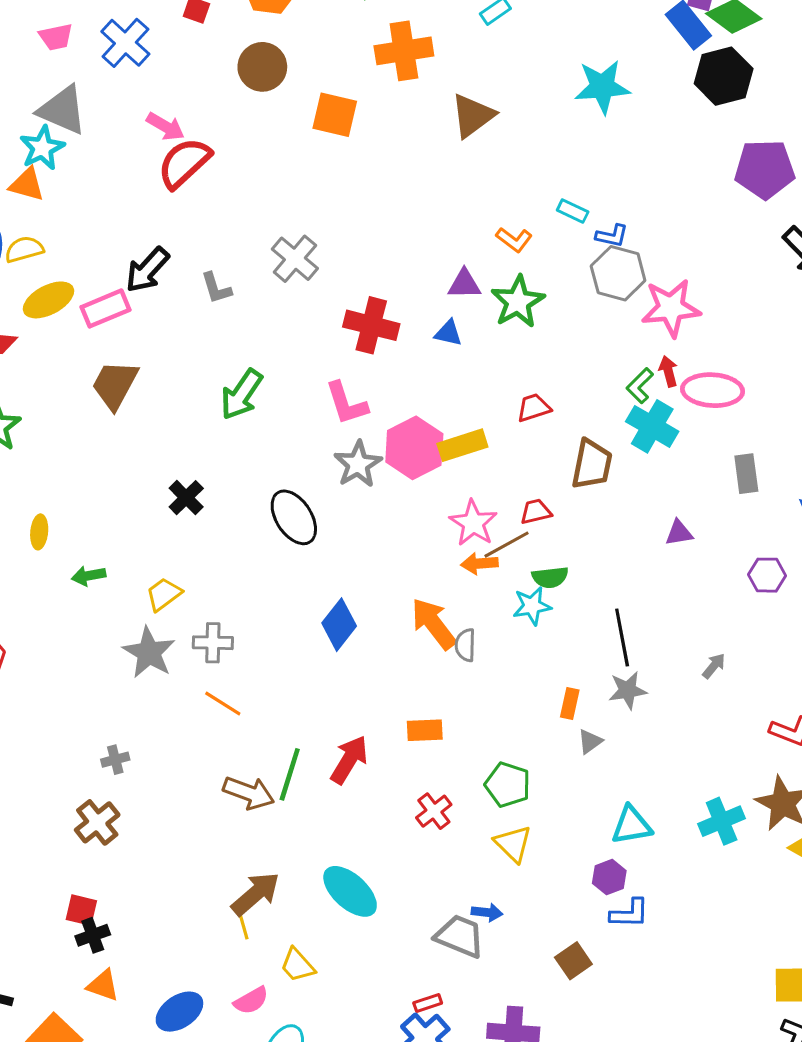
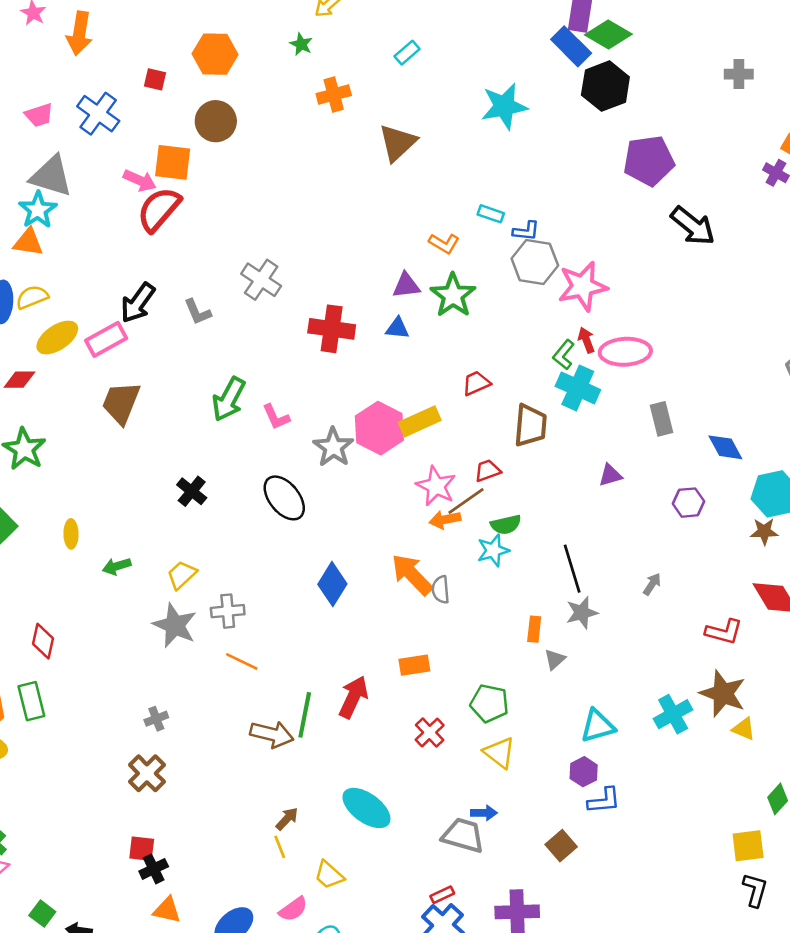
orange cross: (404, 51) -> (334, 95), size x0.7
orange square: (335, 115) -> (173, 162), moved
pink L-shape: (346, 403) -> (276, 417), moved, size x0.7
brown arrow: (255, 894) -> (287, 819), size x0.6

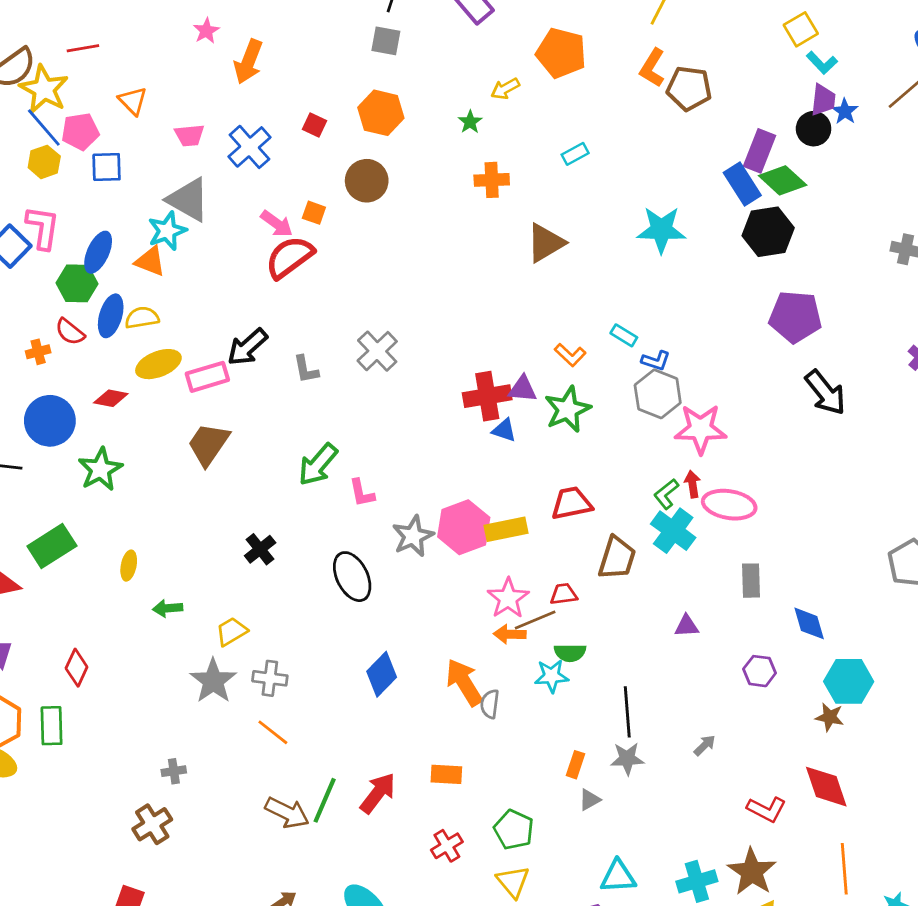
orange square: (173, 162) -> (314, 213), size x0.6
red cross: (332, 329) -> (487, 396), moved, turned -30
red trapezoid: (476, 383) -> (572, 503), size x1.4

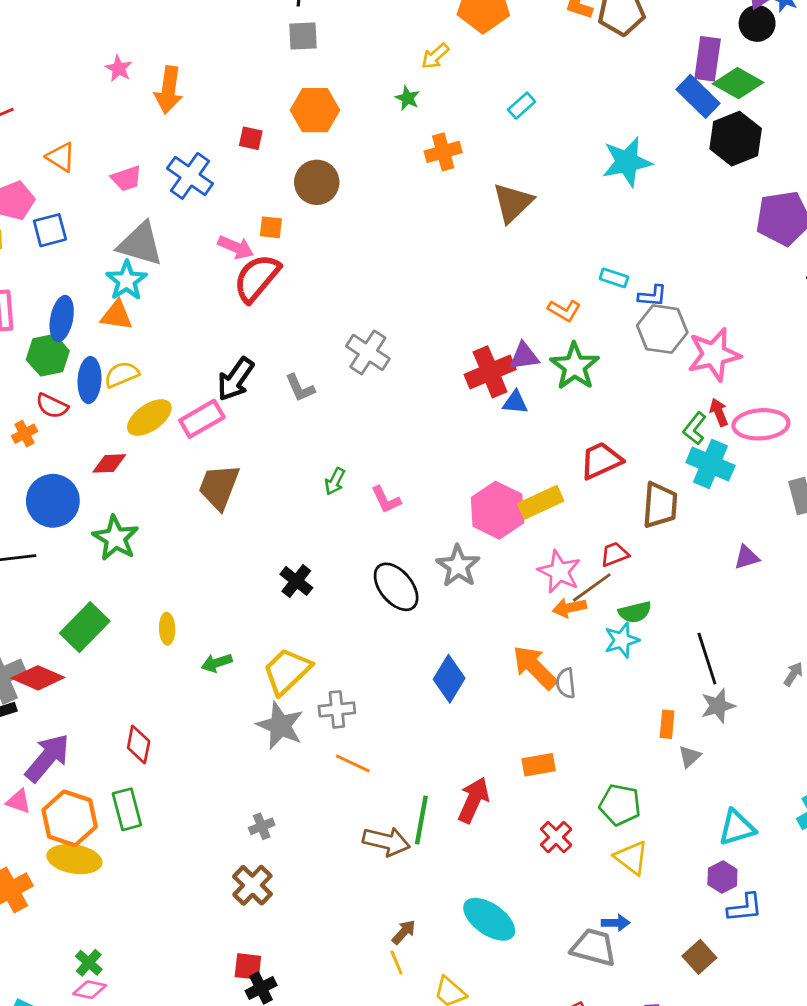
green arrow: (318, 464) -> (335, 481), size x0.6
gray star: (413, 536) -> (458, 566), moved
yellow trapezoid: (231, 631) -> (287, 671), size x1.5

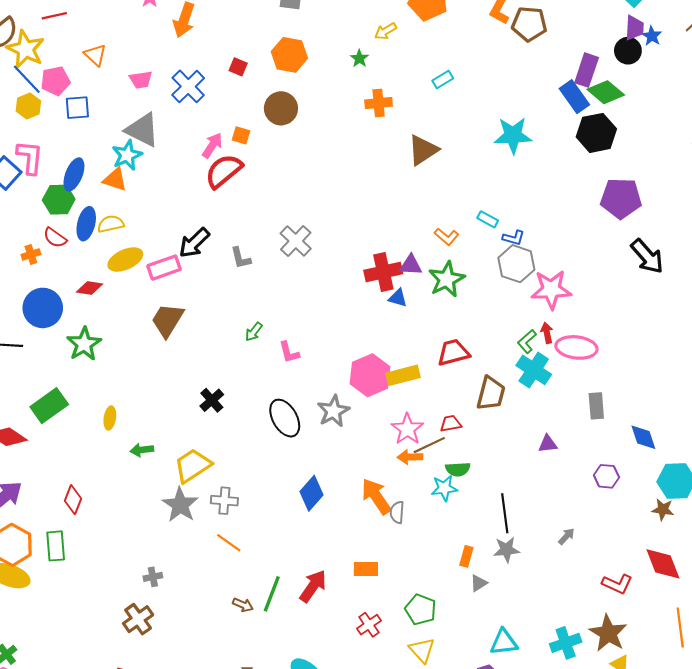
pink arrow: (236, 247) -> (212, 145), turned -90
brown arrow: (386, 841) -> (243, 605), size x0.6

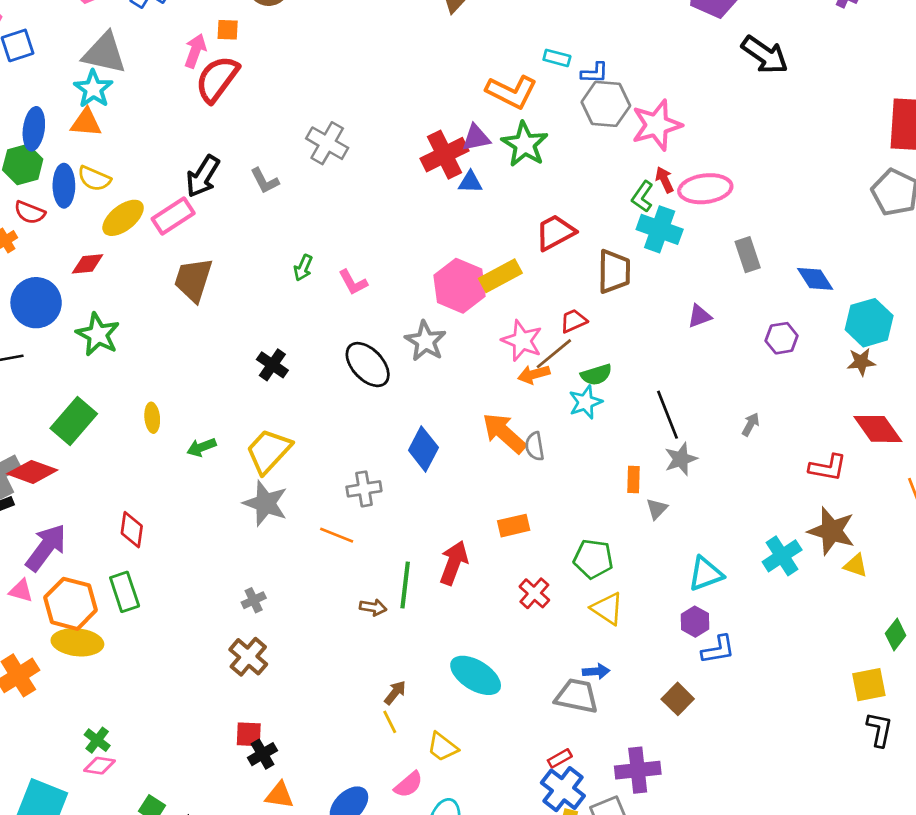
yellow semicircle: (111, 224) -> (94, 179), turned -130
orange L-shape: (447, 237) -> (512, 92), size x1.6
gray cross: (224, 501) -> (364, 489), moved

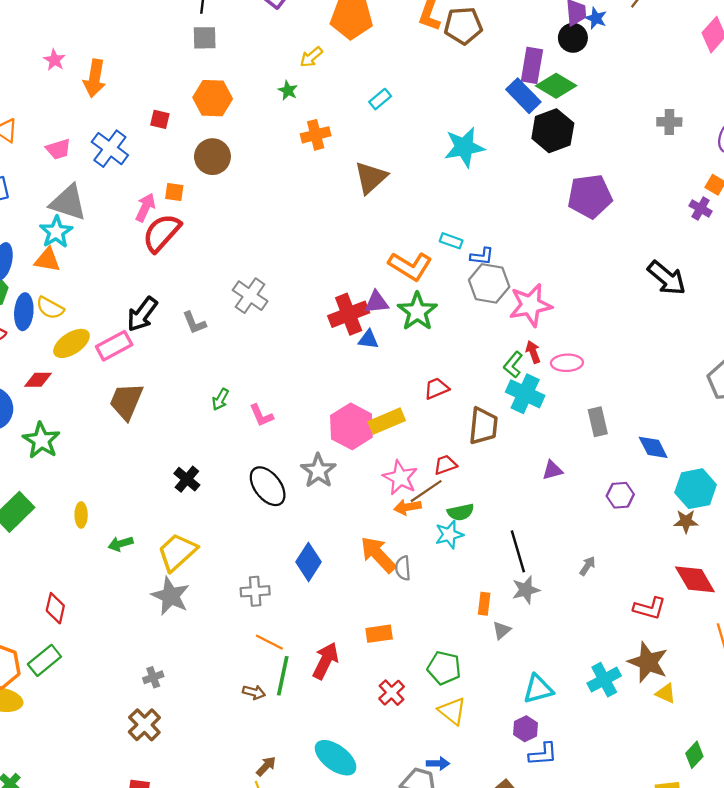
black arrow: (765, 55) -> (667, 278), moved
pink ellipse: (705, 189) -> (567, 363), size x0.7
red trapezoid: (555, 232) -> (436, 388), size x0.7
orange line: (337, 535) -> (269, 642), moved
green rectangle: (125, 592) -> (44, 660), turned 64

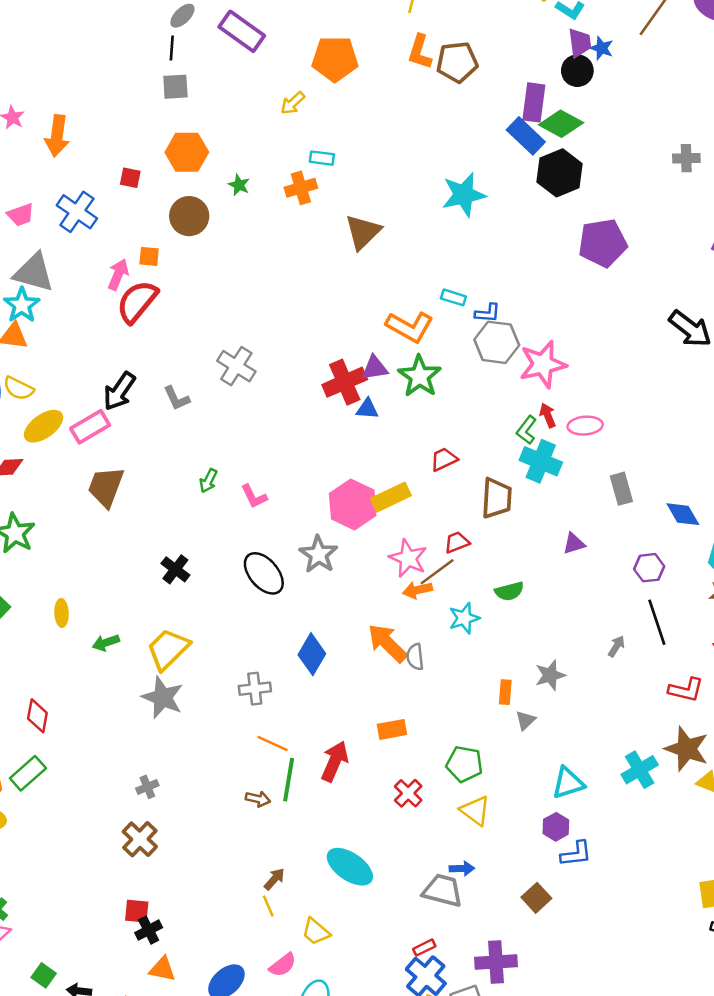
green star: (288, 90) -> (239, 185), moved
cyan rectangle: (380, 99) -> (322, 158), moved, turned 50
green semicircle: (461, 512) -> (509, 591), moved
black line: (518, 551) -> (657, 622), moved

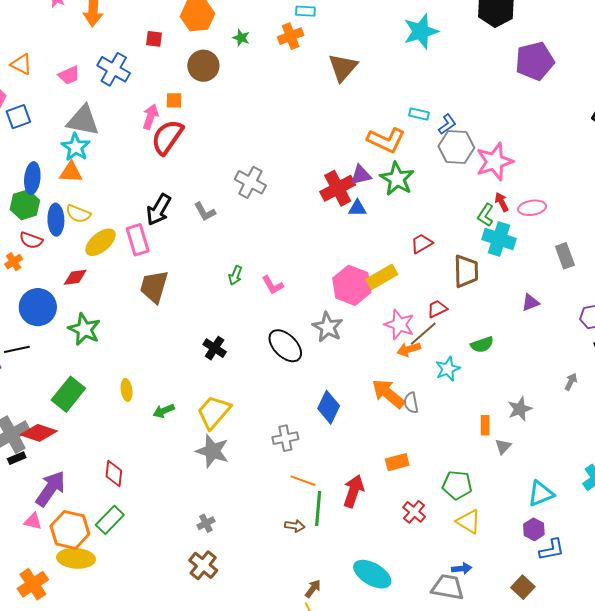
blue L-shape: (488, 313) -> (447, 124), turned -35
pink rectangle: (90, 427) -> (138, 240), turned -72

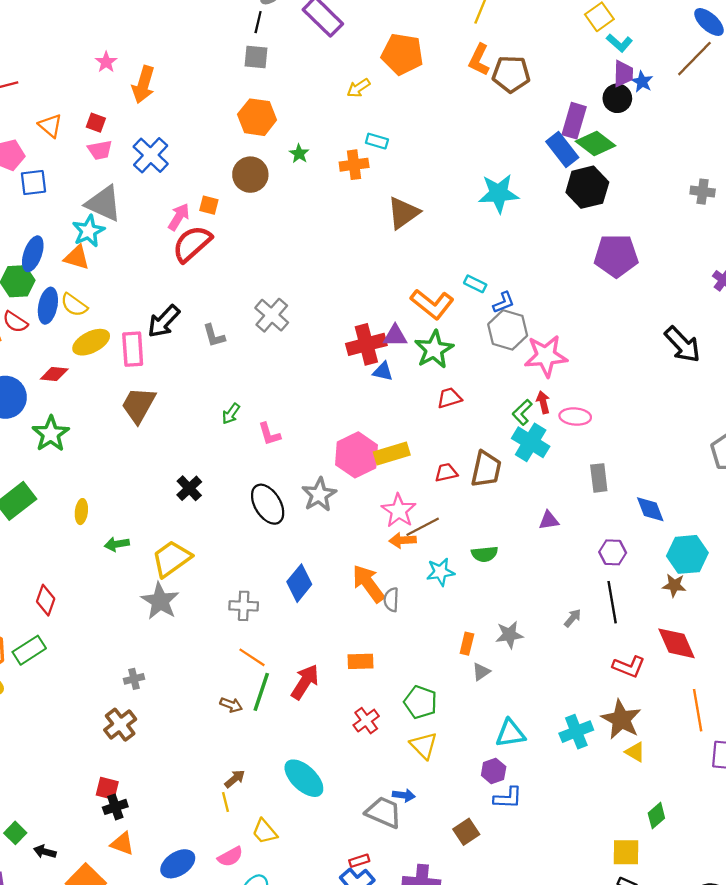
red square: (154, 39) -> (96, 123), moved
red trapezoid: (422, 244) -> (449, 398), moved
red trapezoid: (437, 309) -> (446, 473), moved

